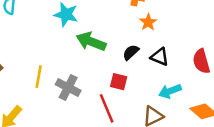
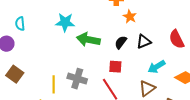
black triangle: (160, 57) -> (144, 42), turned -35
yellow line: (39, 77) -> (54, 84), moved

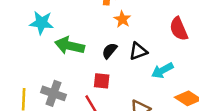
red semicircle: (177, 39) -> (179, 29), moved
cyan arrow: (157, 67) -> (162, 70), moved

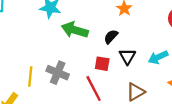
black triangle: (138, 51) -> (127, 56), moved, turned -42

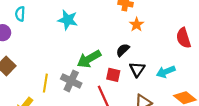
green arrow: (75, 30) -> (89, 59), moved, turned -50

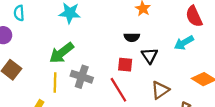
black semicircle: (123, 50) -> (132, 37), turned -128
green arrow: (89, 59) -> (61, 53), moved
cyan arrow: (166, 72) -> (184, 43), moved

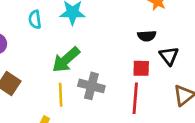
cyan semicircle: (19, 13) -> (35, 19), moved
red line: (118, 90) -> (135, 98), turned 40

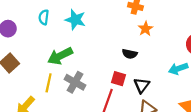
black triangle: (169, 56) -> (142, 85), moved

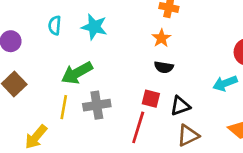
orange star: (145, 29) -> (161, 38), moved
gray cross: (75, 82) -> (97, 105), turned -36
black triangle: (142, 85) -> (180, 106), turned 35

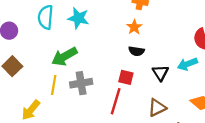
cyan semicircle: (55, 25) -> (46, 17), size x1.5
black triangle: (180, 106) -> (160, 73), moved, turned -42

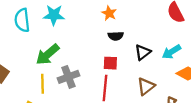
cyan arrow: (187, 64) -> (171, 52), moved
black triangle: (160, 73) -> (143, 52), turned 35

